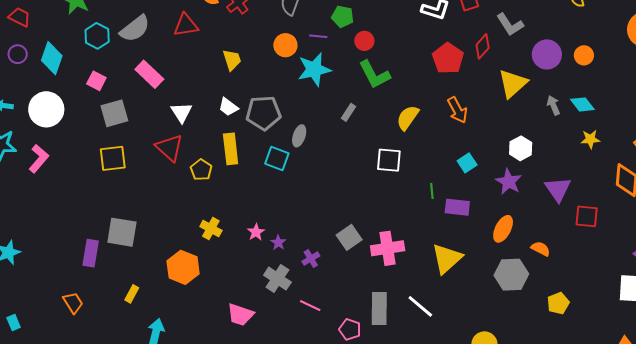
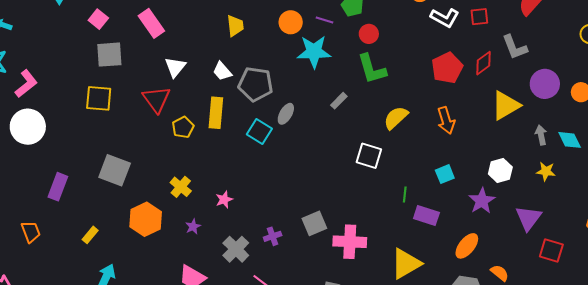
white circle: (46, 109) -> (28, 127), moved
yellow star: (590, 139) -> (546, 171), moved
gray square: (122, 232) -> (115, 170), moved
purple star: (278, 243) -> (193, 227), moved

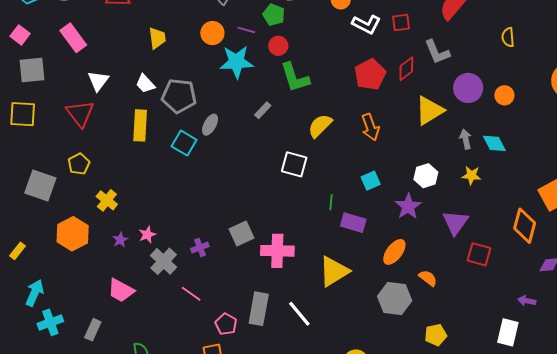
red circle: (369, 34) -> (278, 46), moved
yellow pentagon: (183, 127) -> (79, 164), moved
pink star: (224, 199) -> (147, 235), moved

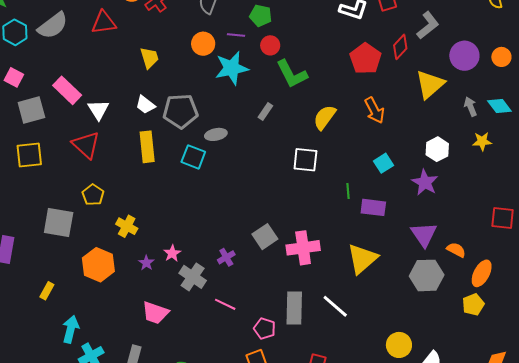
pink rectangle: (73, 38) -> (67, 90), moved
gray L-shape: (437, 52) -> (428, 25), turned -96
gray ellipse: (210, 125) -> (216, 134), turned 60
purple triangle: (455, 223) -> (424, 234), moved
orange ellipse: (394, 252) -> (482, 273), moved

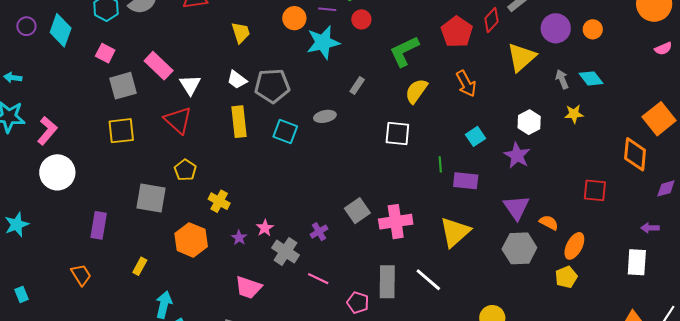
green L-shape: (292, 74) -> (404, 51), moved, turned 92
gray ellipse: (216, 134) -> (325, 116), moved

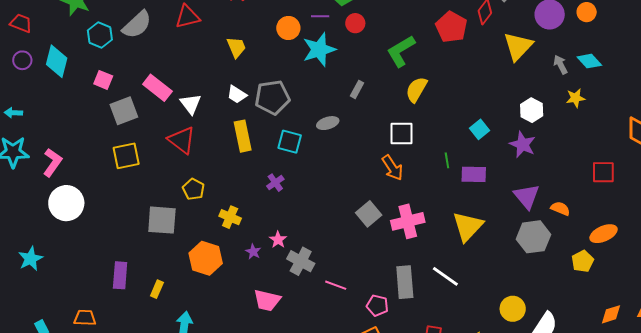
orange arrow: (466, 84) -> (392, 168), moved
purple rectangle: (99, 225) -> (120, 275), moved
purple cross: (319, 232) -> (275, 183), moved
orange ellipse: (574, 246) -> (604, 234), moved, turned 44
orange trapezoid: (81, 275) -> (85, 318), moved, turned -50

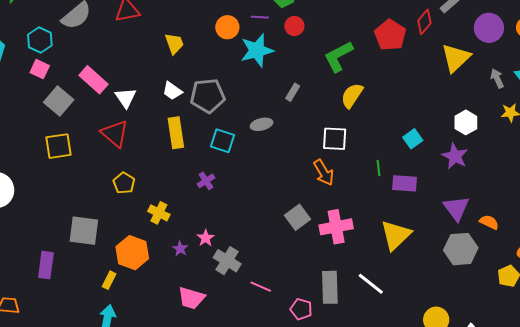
cyan hexagon: (100, 35) -> (40, 40), moved
gray square: (124, 111) -> (59, 101), turned -32
gray square: (162, 220) -> (84, 231), moved
yellow rectangle: (157, 289) -> (109, 280), moved

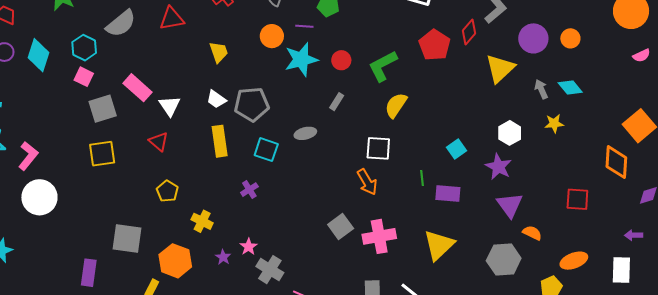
red circle: (294, 26) -> (341, 60), moved
gray square: (59, 101) -> (103, 109), turned 32
red triangle: (115, 134) -> (159, 142), size x0.7
purple triangle: (456, 208) -> (510, 205), moved

